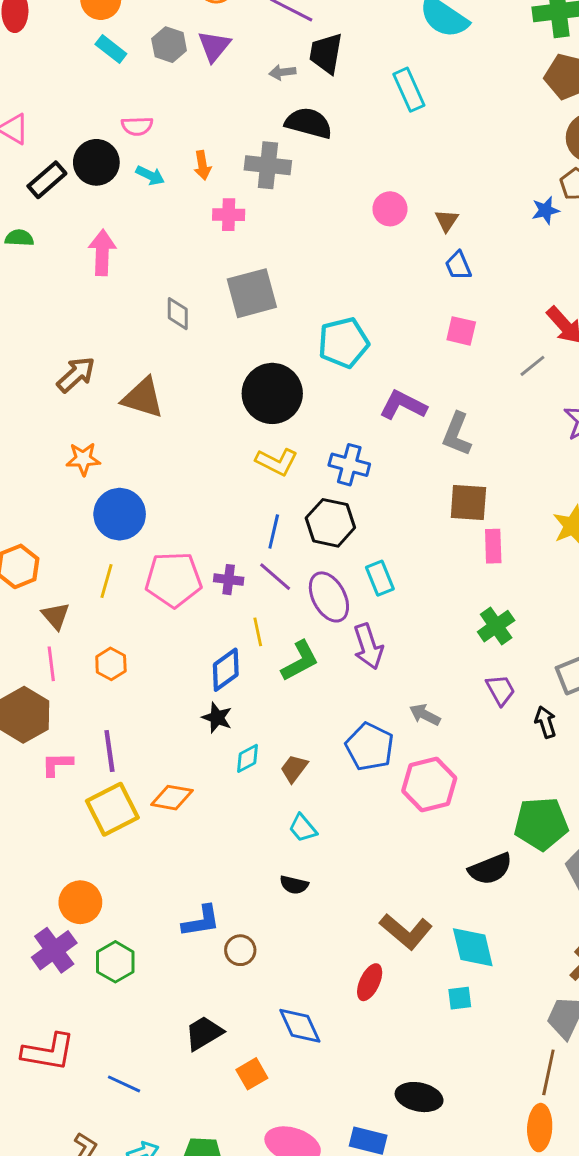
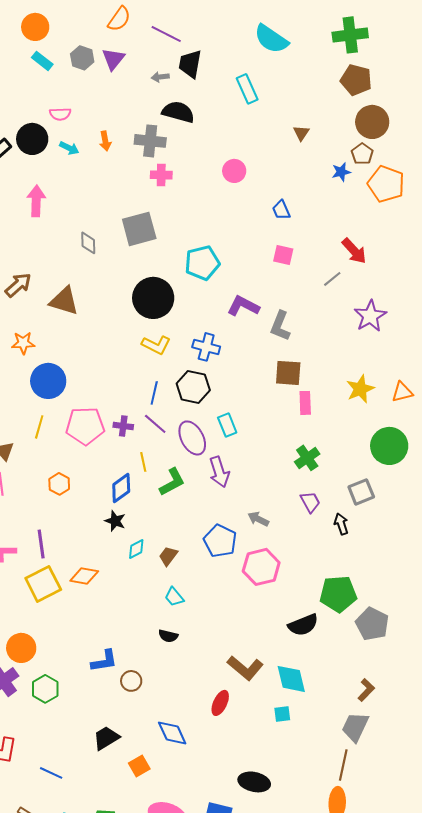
pink cross: (229, 215) -> (161, 175), moved
brown triangle: (447, 221) -> (301, 133), moved
orange hexagon: (111, 664) -> (59, 484), moved

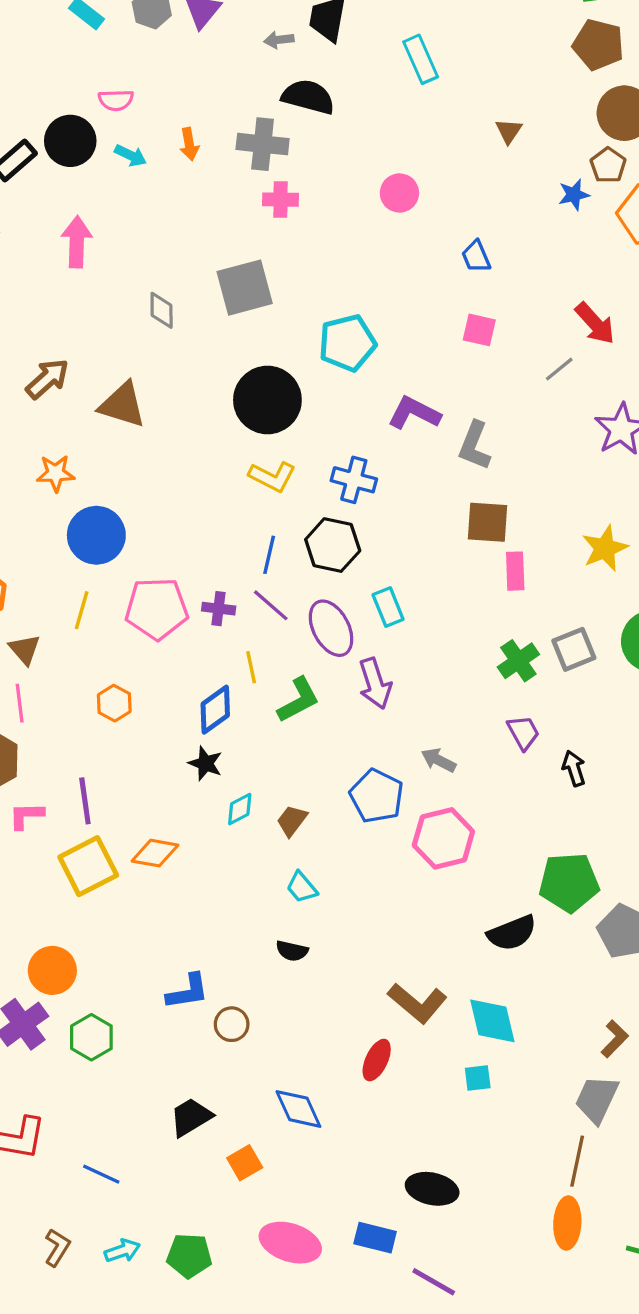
gray square: (361, 492) -> (574, 649), moved

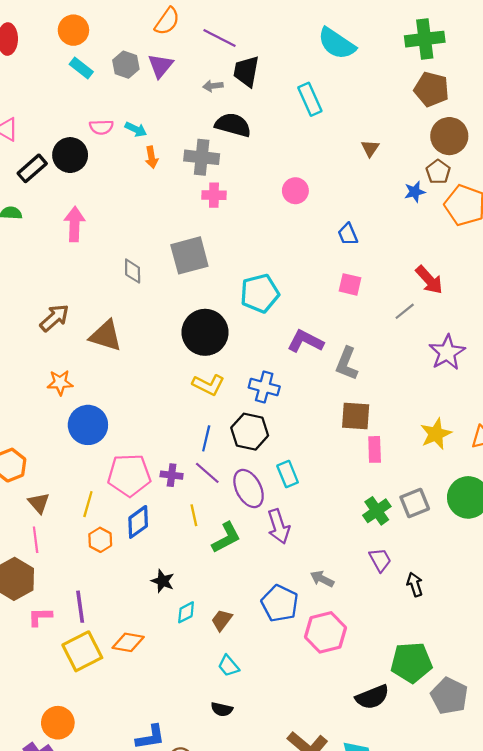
cyan arrow: (131, 156) -> (136, 129), moved
yellow line: (82, 610) -> (88, 504), moved
blue diamond: (215, 710) -> (138, 522), moved

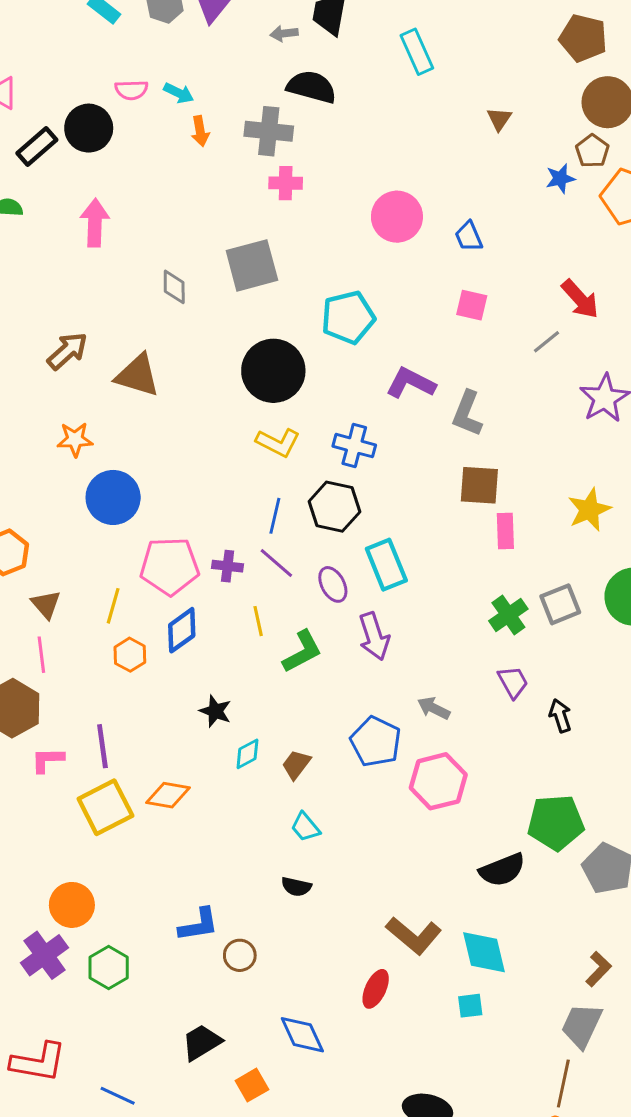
pink circle: (295, 191) -> (397, 217), moved, size x1.4
cyan rectangle: (288, 474) -> (386, 565), size x1.4
purple ellipse: (249, 489) -> (333, 584), size x0.7

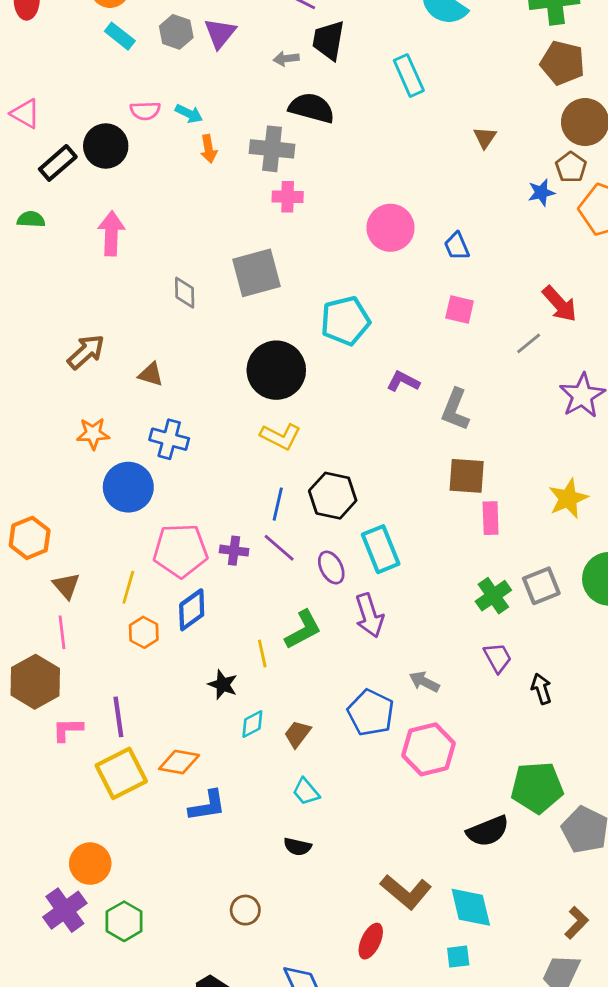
brown triangle: (138, 375) -> (151, 374), size x0.6
purple L-shape: (411, 383) -> (403, 381), size x0.7
blue cross: (354, 446) -> (169, 439), moved
yellow line: (258, 621) -> (262, 654), moved
blue L-shape: (199, 925) -> (207, 806), moved

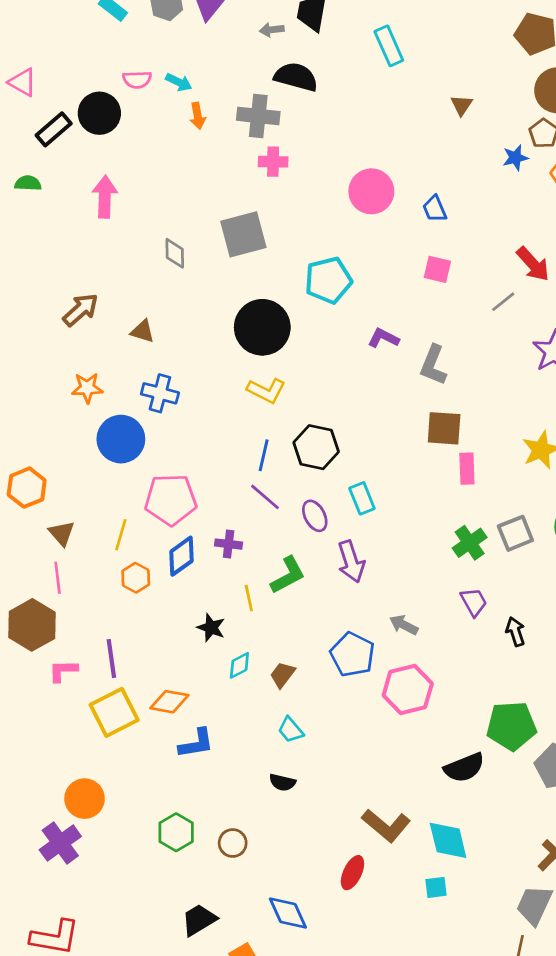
cyan rectangle: (381, 549) -> (362, 498), size x0.7
purple cross: (234, 551) -> (229, 544), moved
green hexagon: (124, 921) -> (176, 832), moved

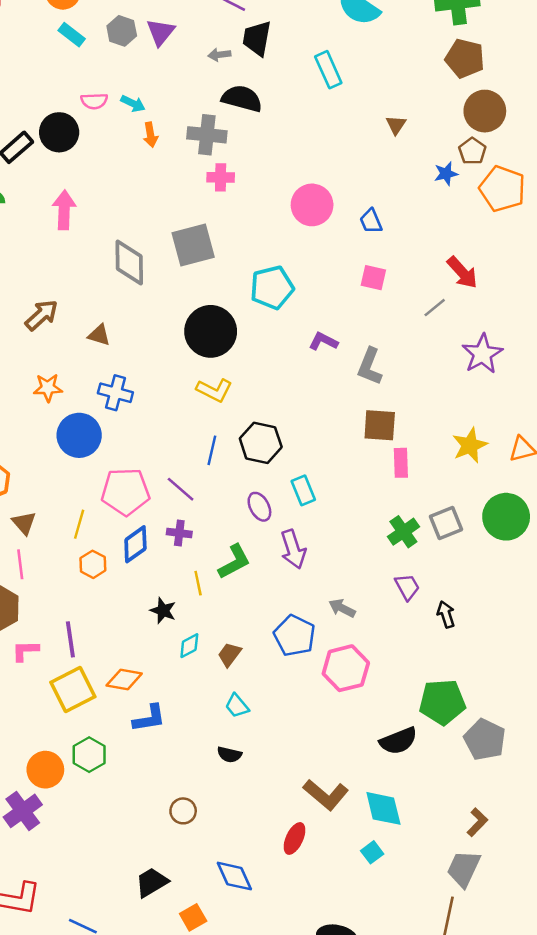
gray diamond: (175, 253) -> (129, 263), size x1.6
purple line: (265, 497) -> (181, 489), moved
green hexagon: (176, 832) -> (89, 755), moved
cyan square: (436, 887) -> (372, 852), turned -30

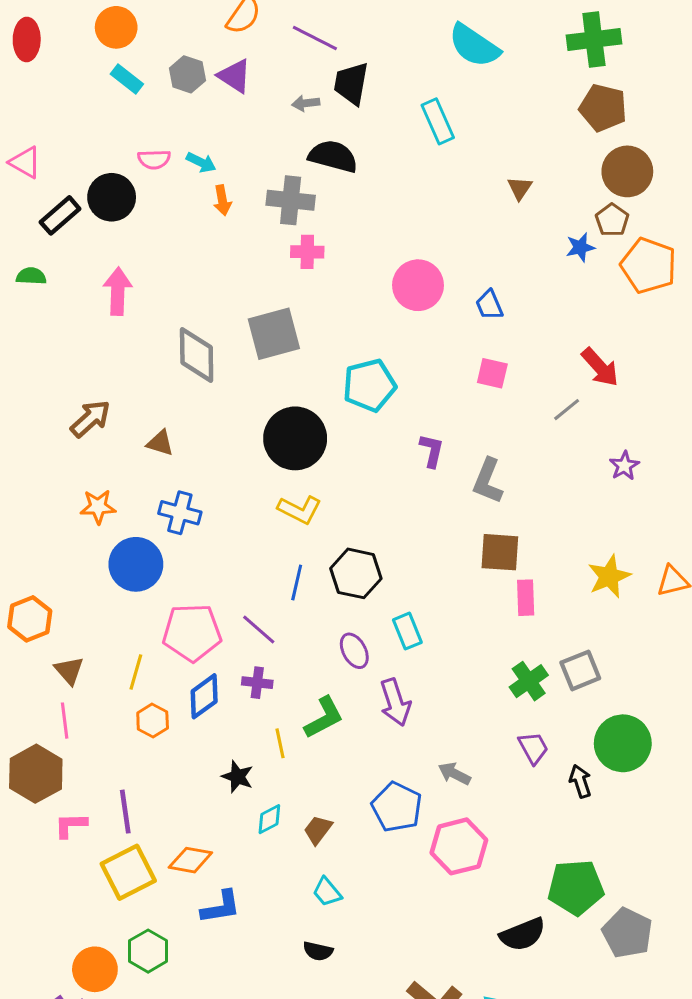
purple triangle: (161, 32) -> (234, 76), turned -36
purple L-shape: (323, 341) -> (432, 451), turned 76
purple star: (482, 354) -> (624, 466), size x0.6
green circle: (506, 517) -> (623, 743), moved

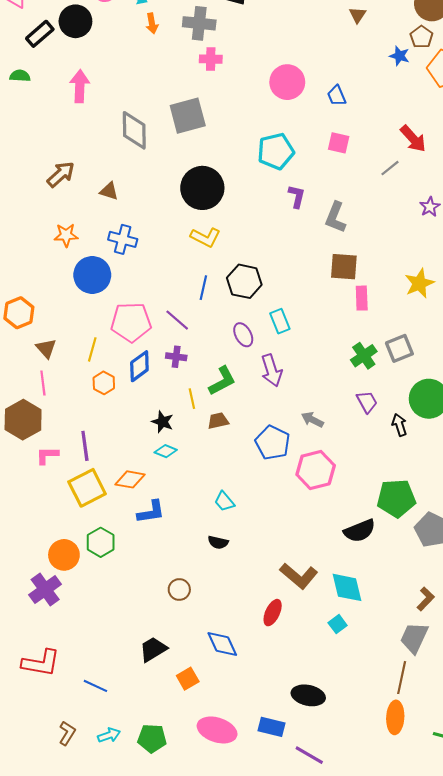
blue star: (580, 247) -> (399, 56), turned 30
cyan pentagon: (369, 385) -> (276, 151), moved
cyan diamond: (269, 819) -> (166, 451), moved, turned 50
brown trapezoid: (318, 830) -> (218, 421), moved, turned 40

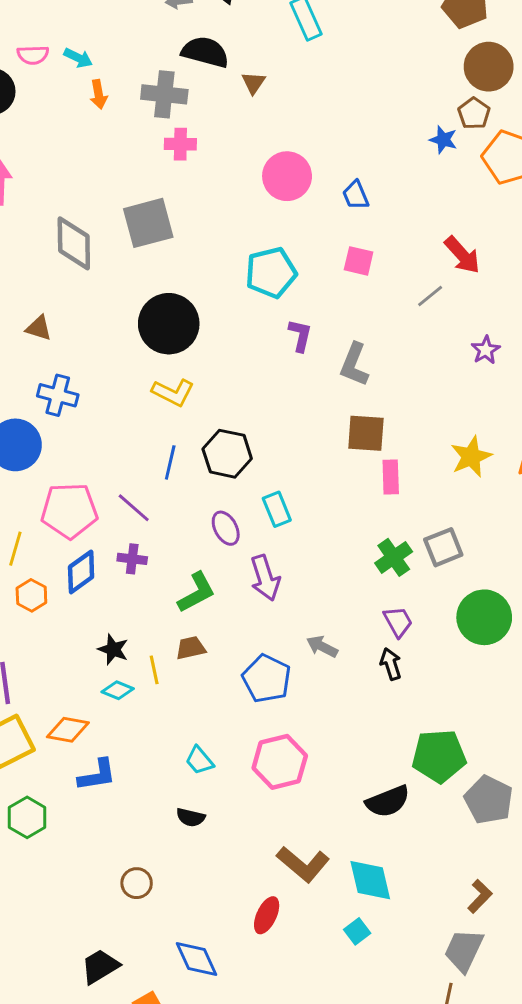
brown triangle: (358, 15) -> (253, 83), moved
yellow line: (192, 399) -> (154, 670), moved
black arrow: (399, 425) -> (391, 664), moved
pink hexagon: (316, 470) -> (280, 762), moved

